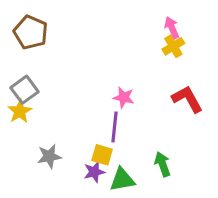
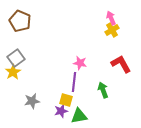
green arrow: (163, 164) -> (103, 90), moved

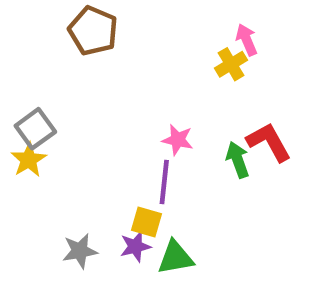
brown pentagon: (20, 21) -> (93, 31), moved
yellow cross: (112, 30) -> (231, 64), moved
green arrow: (103, 90) -> (238, 160), moved
gray star: (32, 101) -> (80, 251), moved

